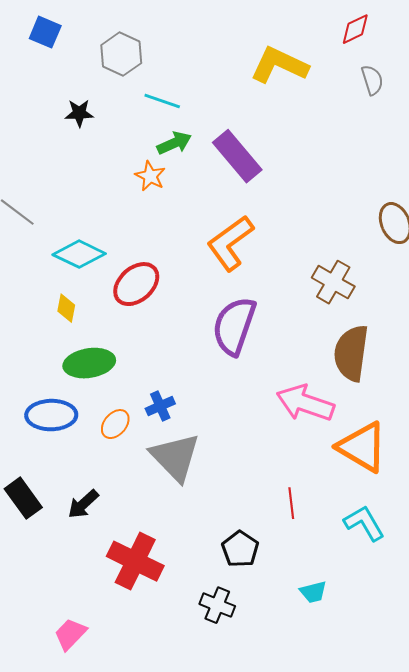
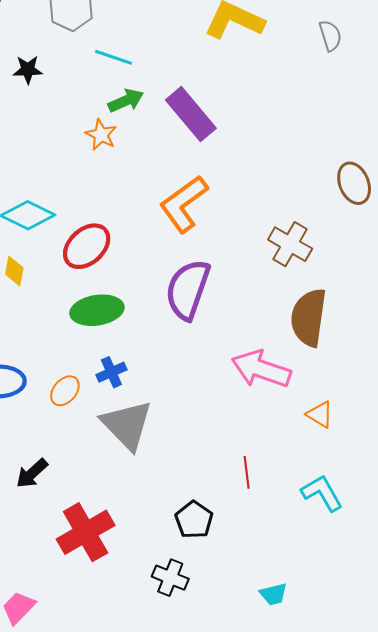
green ellipse: (89, 363) -> (97, 310), moved
orange triangle: (362, 447) -> (320, 415), size x0.5
red cross: (135, 561) -> (86, 532), turned 34
cyan trapezoid: (313, 592) -> (273, 594), moved

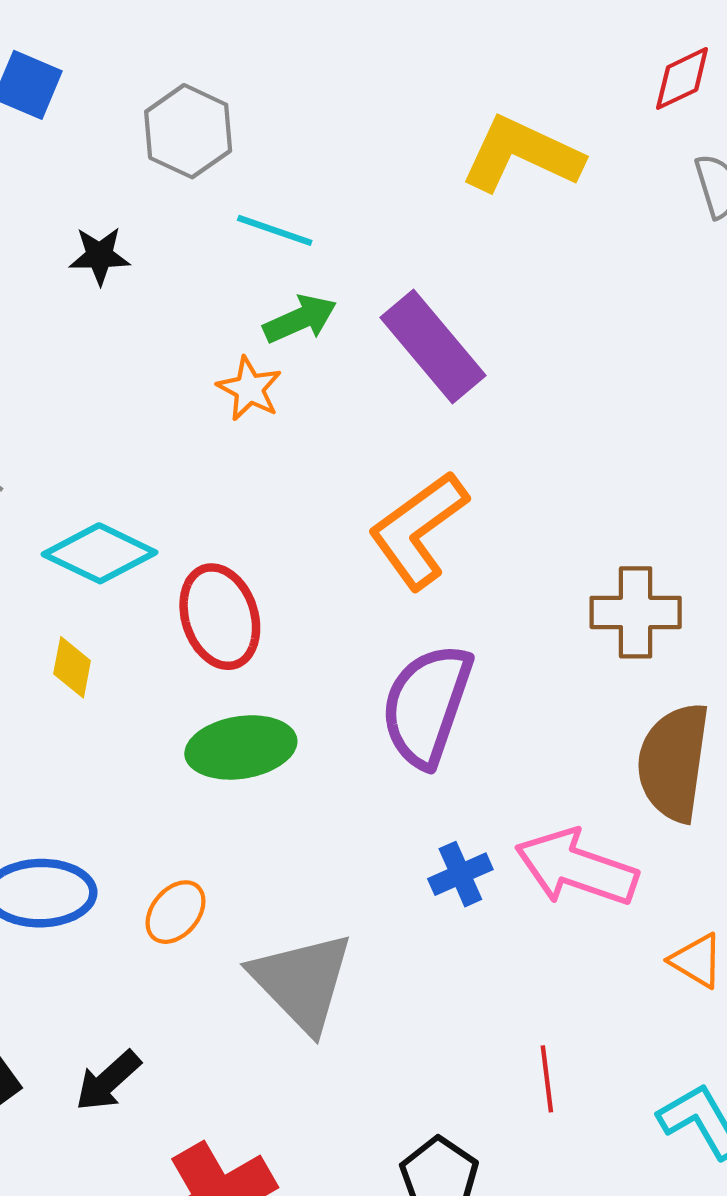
brown cross: (290, 244) -> (636, 612), turned -30
red ellipse: (87, 246) -> (220, 617), turned -66
blue cross: (111, 372) -> (460, 874), moved

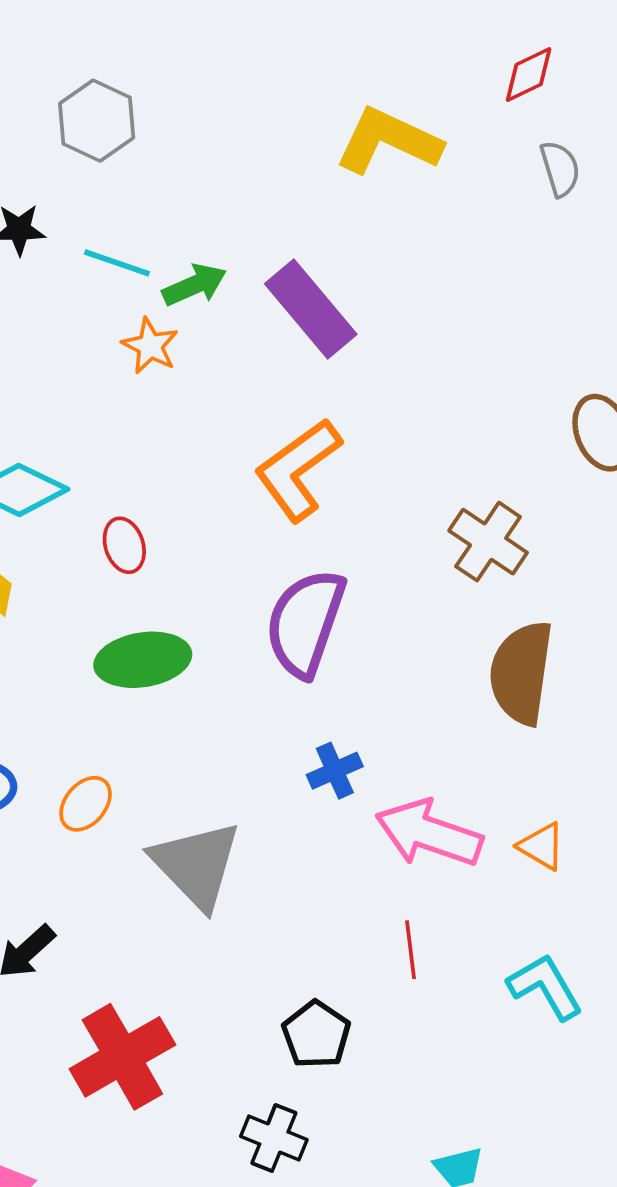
cyan line: (275, 230) -> (117, 263), moved
brown cross: (636, 612) -> (488, 542), turned 34
red ellipse: (220, 617) -> (124, 545), size x0.6
pink arrow: (576, 868) -> (429, 833), moved

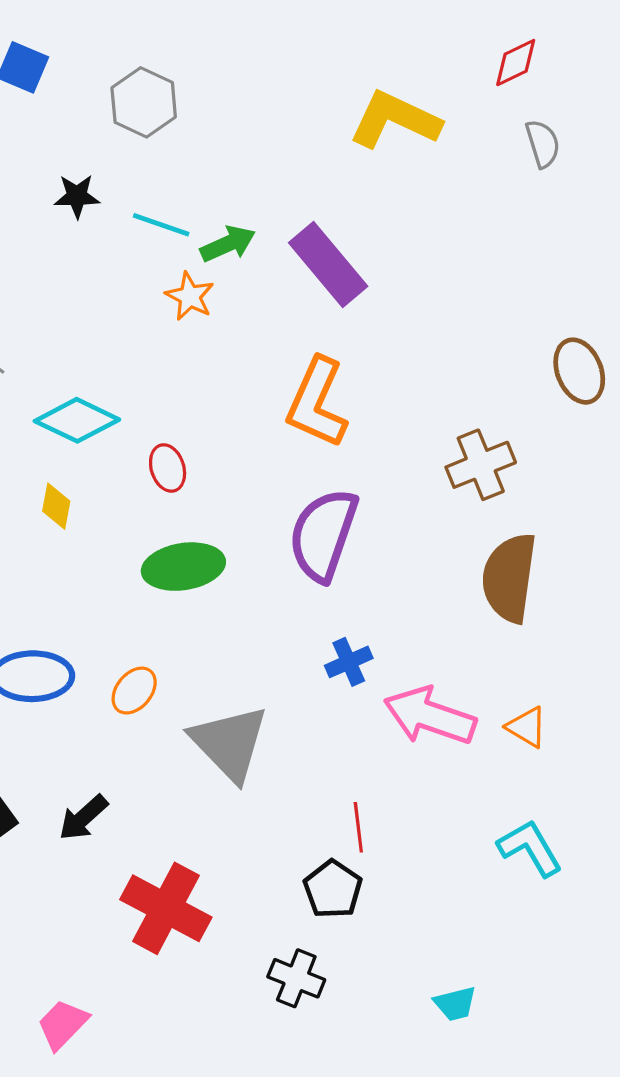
orange L-shape: (298, 470) -> (317, 403), turned -30
brown cross: (488, 542) -> (481, 465), turned 34
red line: (410, 950) -> (358, 827), moved
red cross: (122, 1057) -> (166, 908), turned -32

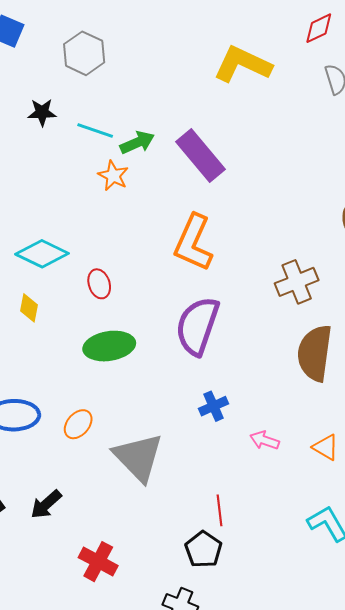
pink arrow: (430, 716) -> (265, 440), size x0.5
red cross: (166, 908) -> (98, 562), size x0.7

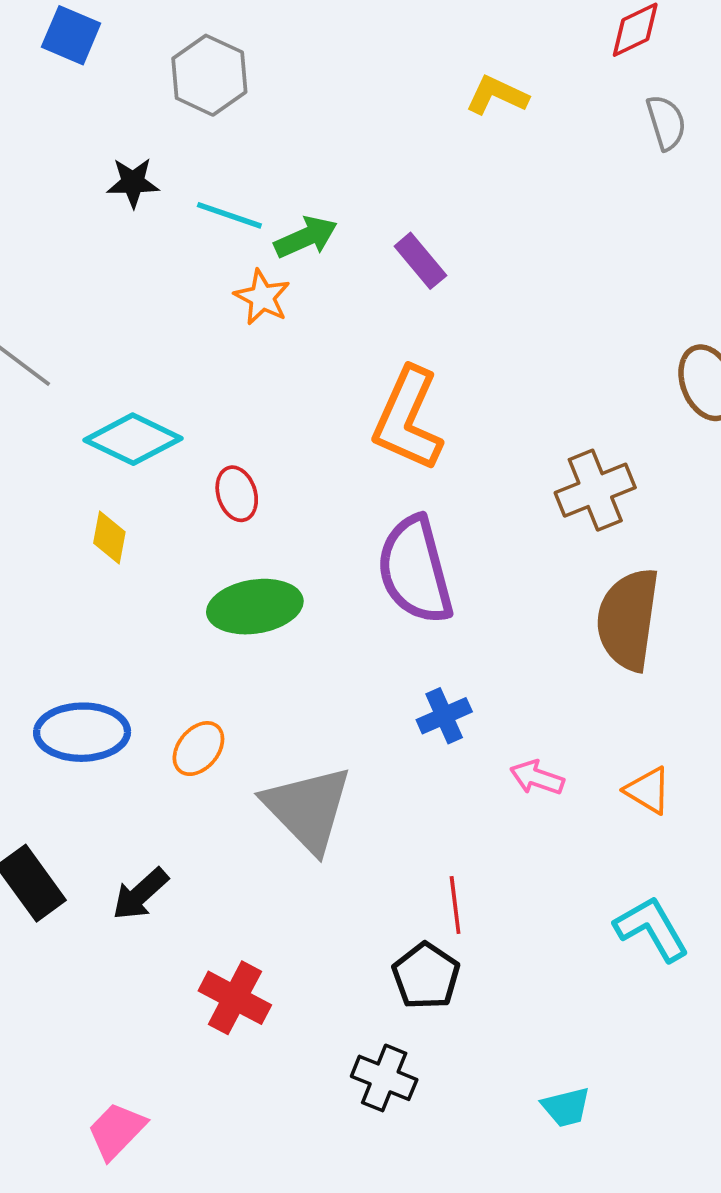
yellow L-shape: (243, 64) -> (497, 95), size x0.6
purple rectangle: (200, 156) -> (420, 261), size x0.6
purple semicircle: (197, 326) -> (415, 570), turned -34

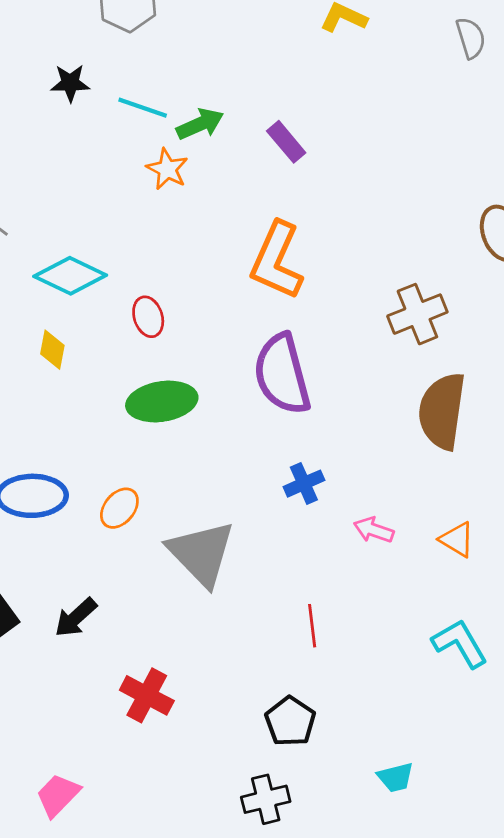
black pentagon: (426, 976) -> (290, 721), moved
black cross: (384, 1078) -> (266, 799), moved, turned -36

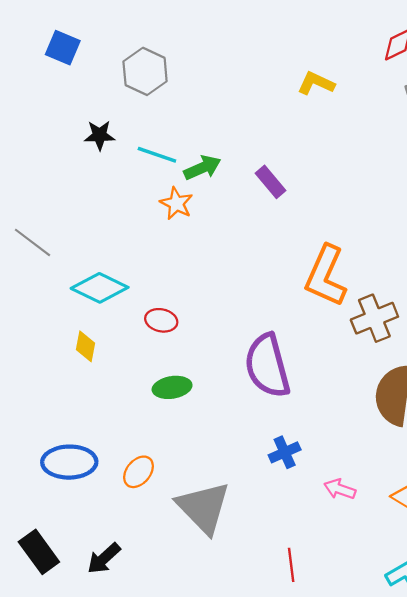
orange L-shape: (277, 261) -> (326, 276), moved
red ellipse: (148, 317) -> (161, 320), turned -60
green ellipse: (162, 402) -> (172, 387), size x0.7

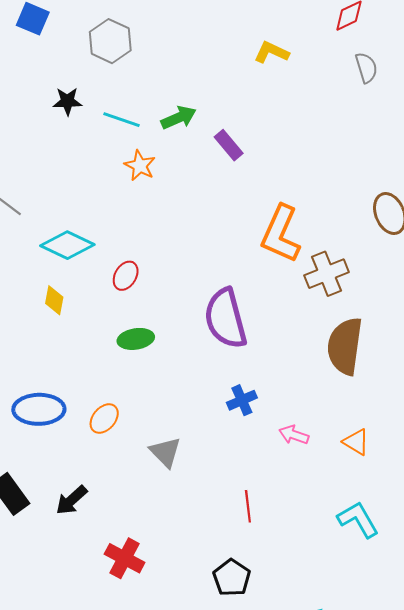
green arrow: (202, 168) -> (179, 118), moved
red ellipse: (161, 320) -> (126, 276), turned -72
gray triangle: (203, 508) -> (165, 452), size x0.6

